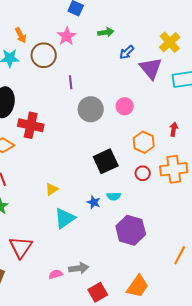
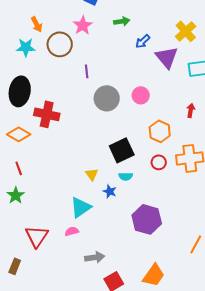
red arrow: (174, 129) -> (191, 110), moved
yellow triangle: (52, 189) -> (92, 174), moved, turned -32
cyan semicircle: (114, 196) -> (126, 176), moved
pink semicircle: (56, 274) -> (72, 231), moved

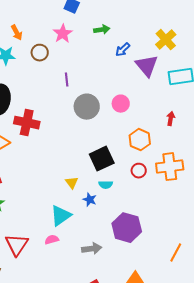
brown circle: (60, 44) -> (40, 53), size x0.7
gray arrow: (95, 257) -> (92, 249), moved

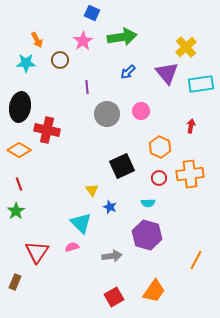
green arrow: (102, 30) -> (122, 37), size x1.8
blue arrow: (123, 50) -> (128, 72), moved
cyan semicircle: (106, 185) -> (148, 203), moved
cyan triangle: (61, 216) -> (81, 223), turned -40

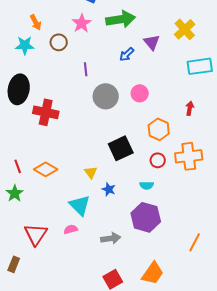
purple triangle: (167, 73) -> (152, 42), moved, size x0.7
orange diamond: (19, 150) -> (46, 169), moved

